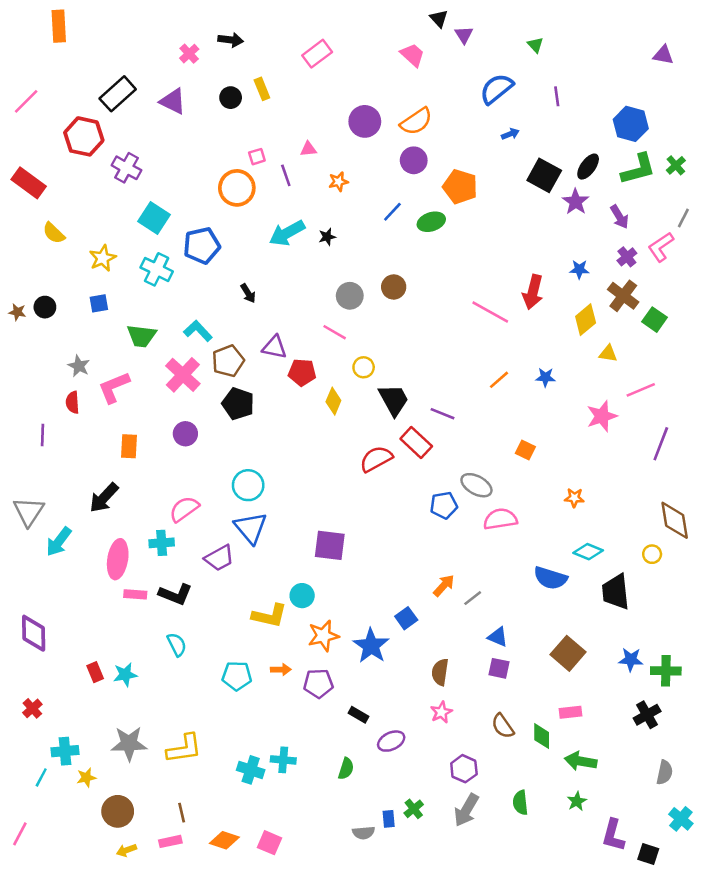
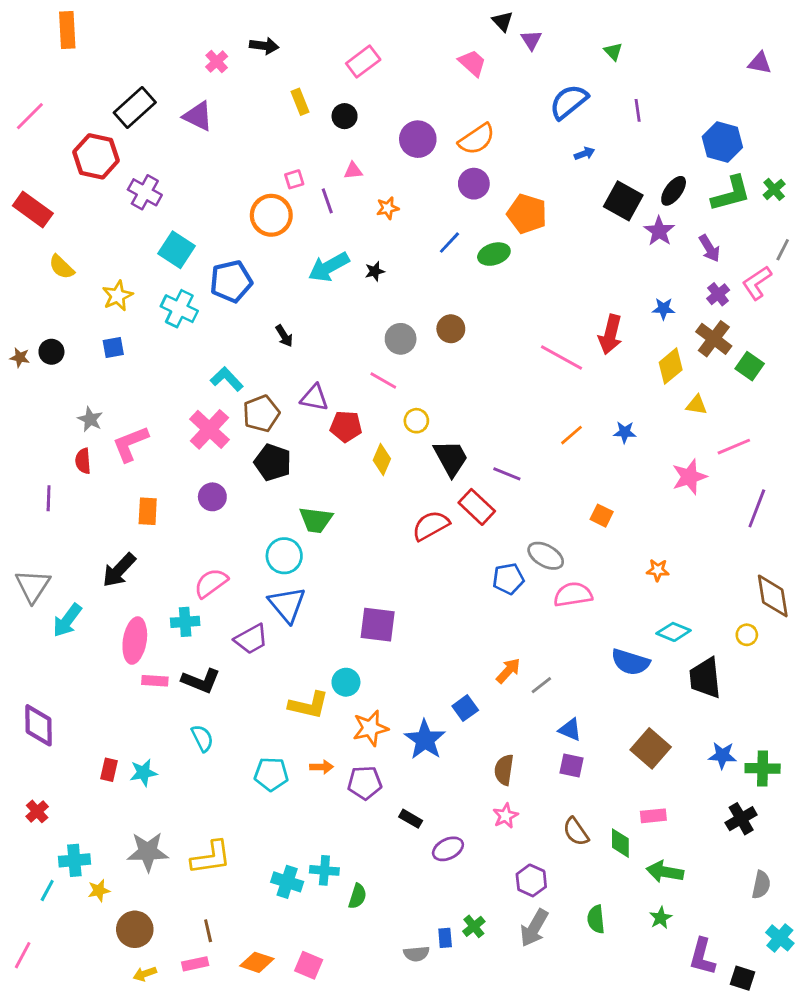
black circle: (231, 98) -> (345, 116), moved
green trapezoid: (142, 336) -> (316, 520), moved
red rectangle: (95, 672) -> (109, 770), turned 36
green semicircle: (346, 769) -> (357, 896), moved

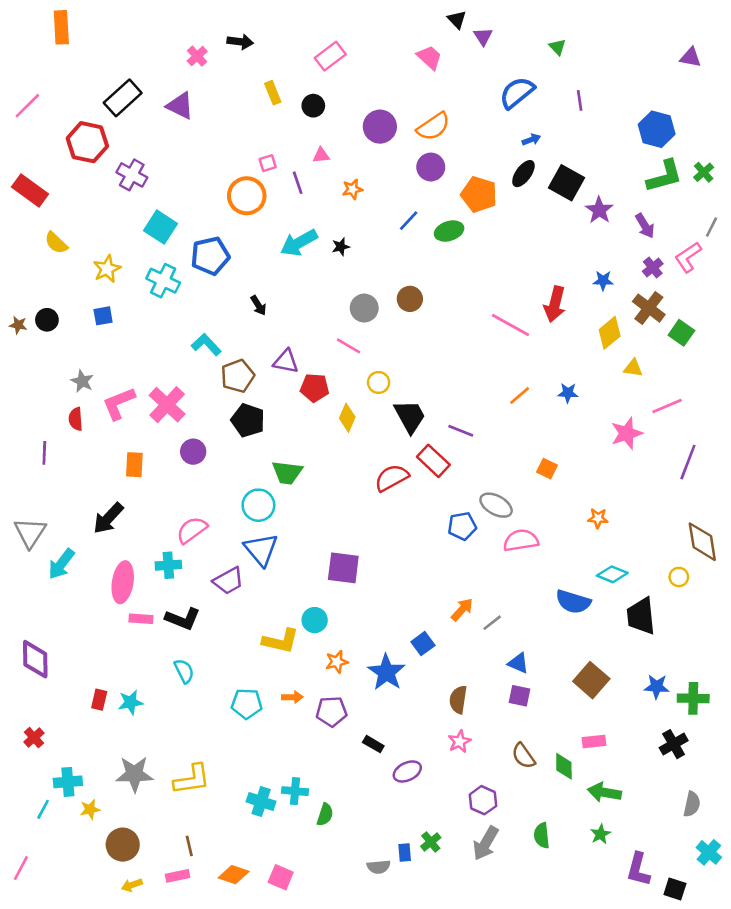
black ellipse: (674, 191) -> (523, 174), moved
pink cross: (209, 429) -> (167, 405), moved
orange star: (370, 728) -> (337, 662), size x0.7

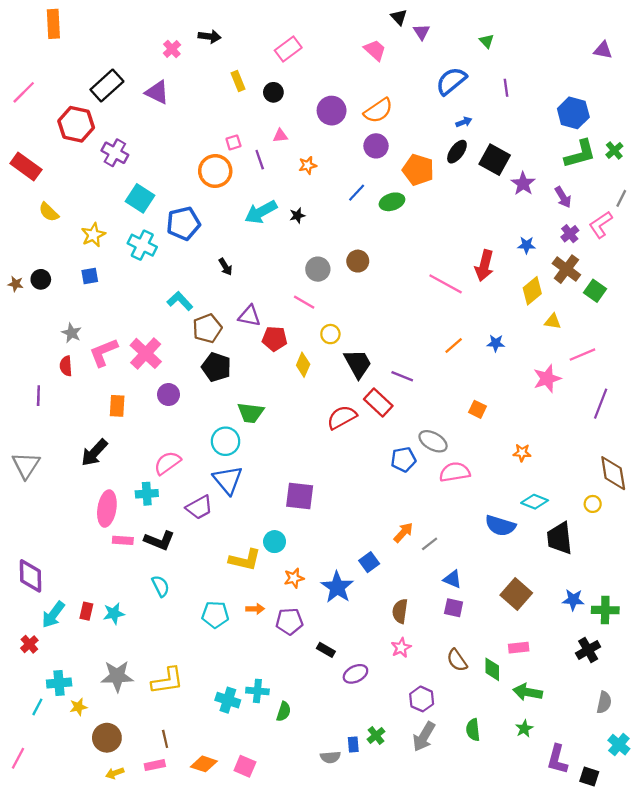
cyan arrow: (61, 564) -> (53, 615), moved

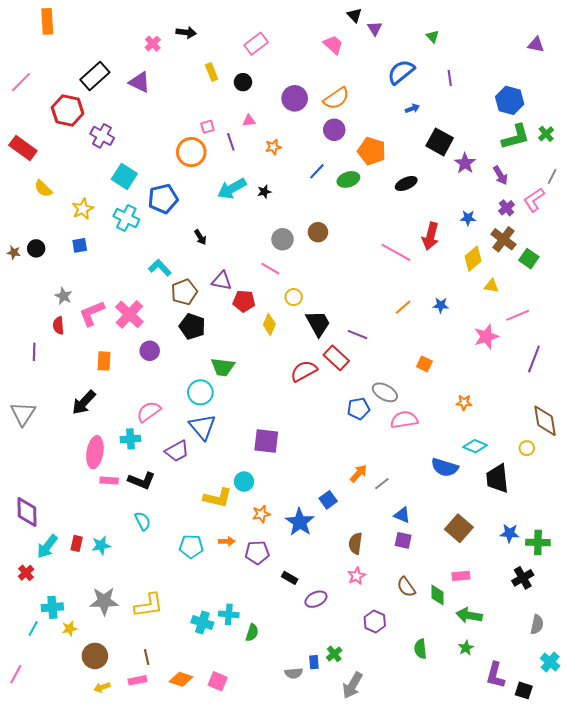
black ellipse: (457, 152) -> (406, 184), moved, turned 30
gray arrow: (424, 737) -> (352, 685), moved

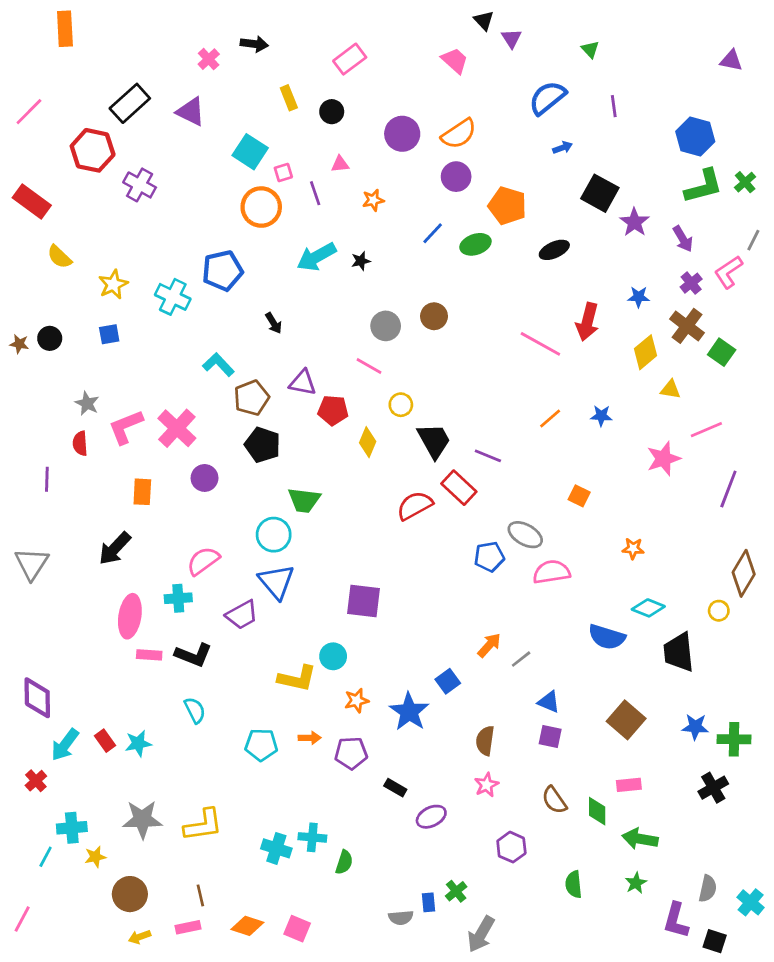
cyan square: (124, 176) -> (250, 152), moved
brown diamond: (545, 421) -> (744, 573), turned 40
red rectangle: (77, 543) -> (105, 741), turned -49
gray semicircle: (537, 625) -> (708, 889), moved

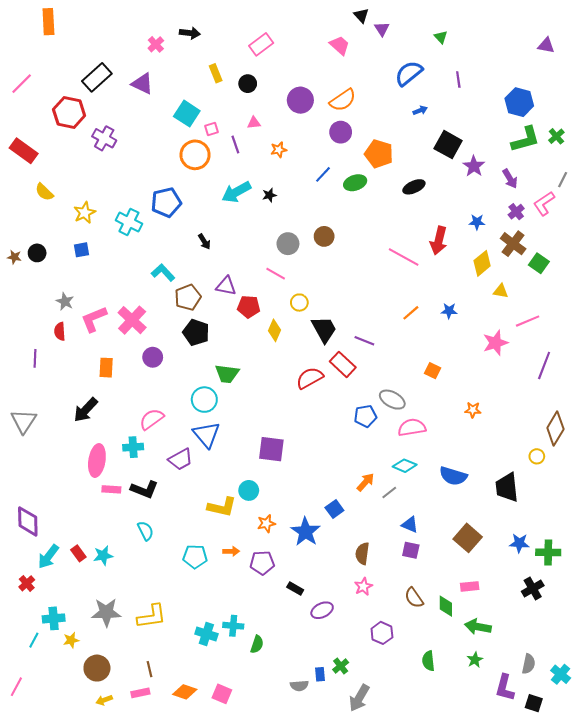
cyan diamond: (648, 608) -> (405, 466), moved

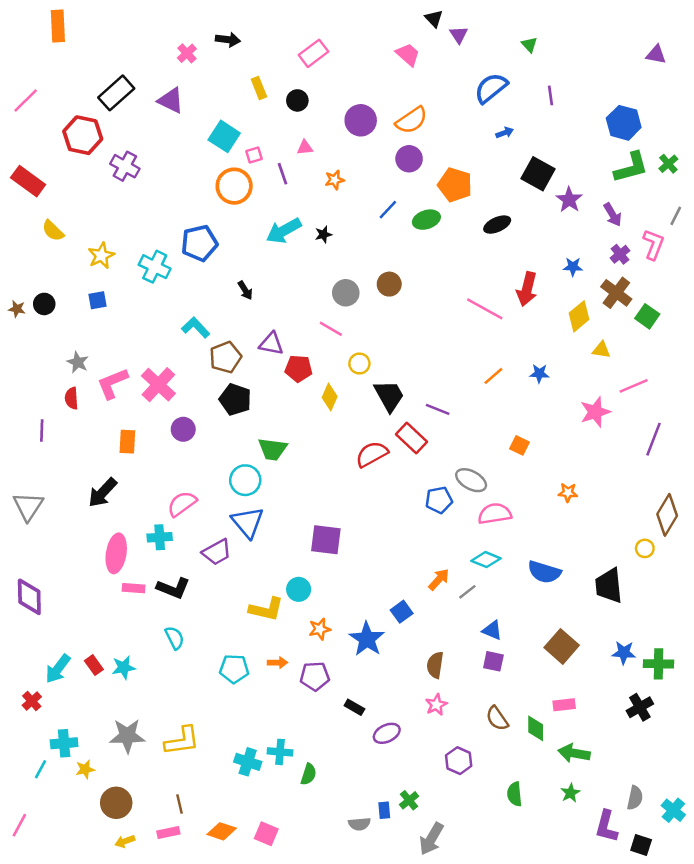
pink L-shape: (544, 203) -> (654, 244), turned 145
purple diamond: (28, 521) -> (29, 597), moved

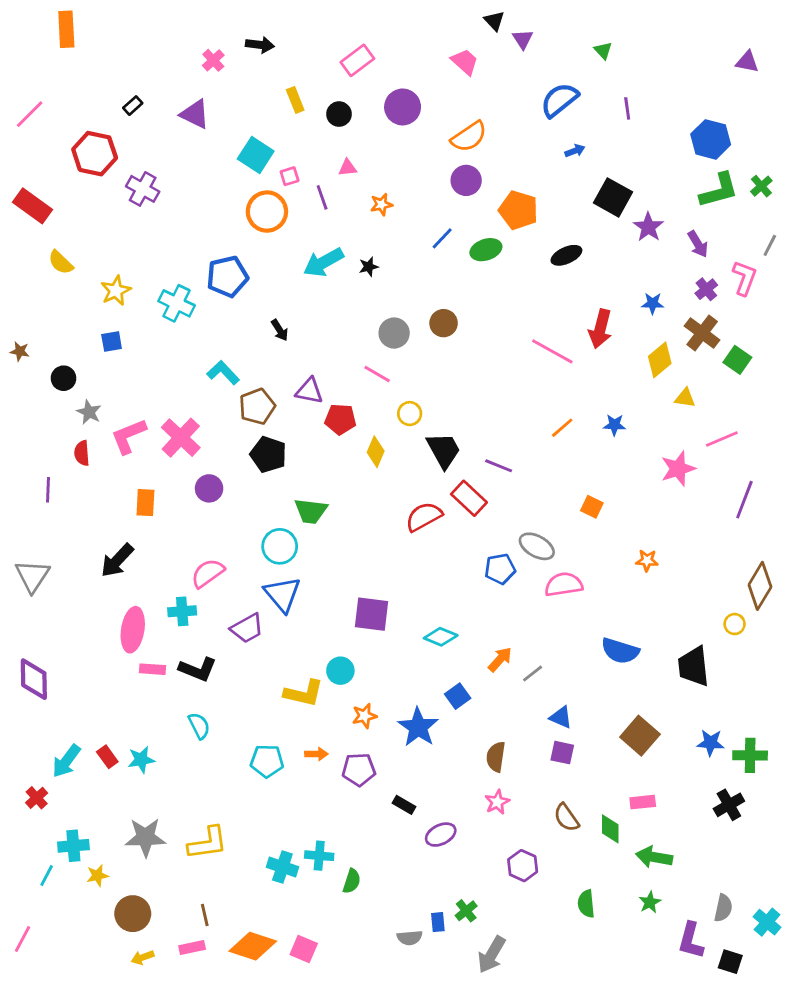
black rectangle: (116, 93) -> (133, 106), size x0.5
purple circle: (361, 120) -> (403, 107), moved
black circle: (44, 304) -> (64, 378), moved
cyan diamond: (486, 560) -> (441, 637), moved
orange diamond: (222, 831) -> (253, 946), size x1.4

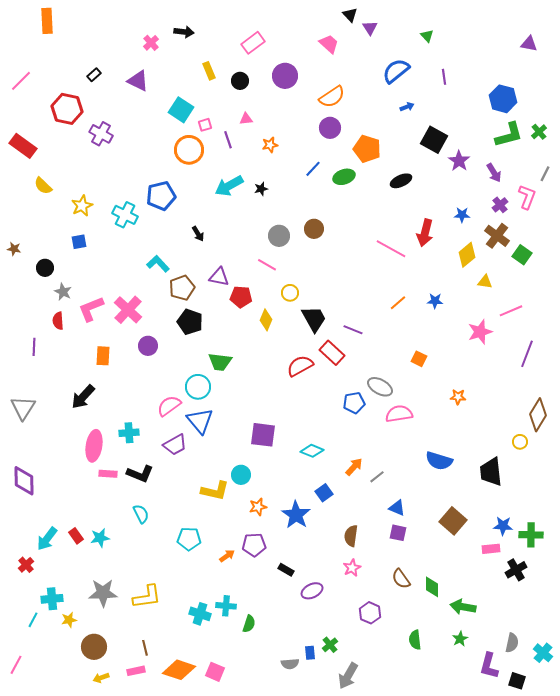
pink semicircle: (208, 573) -> (169, 406), moved
orange arrow: (316, 754) -> (227, 556), moved, turned -35
pink rectangle: (643, 802) -> (491, 549), moved

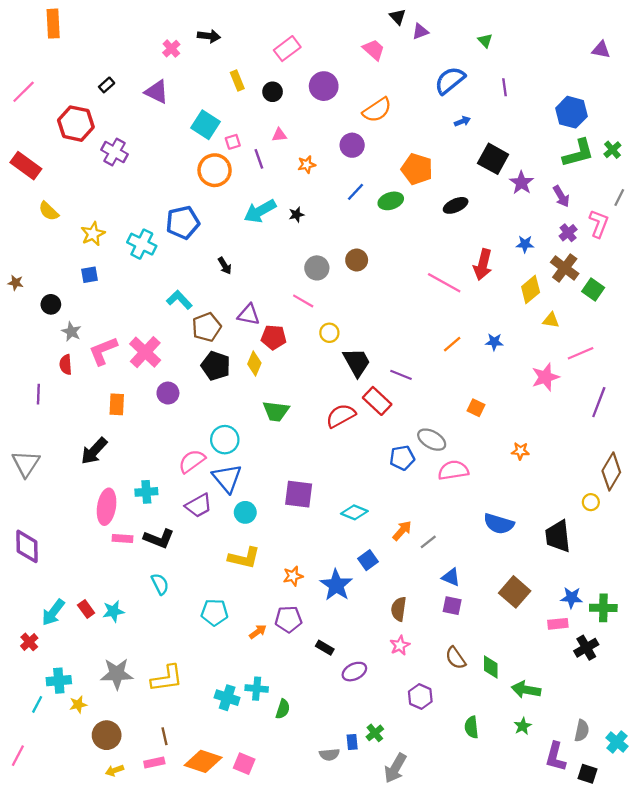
purple triangle: (370, 28) -> (420, 32), turned 42
purple circle: (330, 128) -> (352, 145), moved
yellow diamond: (266, 320) -> (254, 363), moved
green trapezoid: (220, 362) -> (276, 411), moved
cyan circle: (241, 475) -> (245, 512), moved

